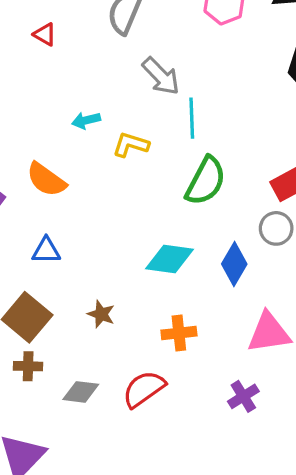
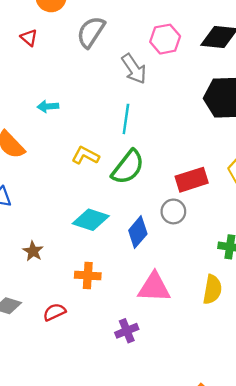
gray arrow: (161, 76) -> (134, 69), moved
yellow L-shape: (131, 145) -> (85, 156), moved
red semicircle: (144, 389) -> (54, 312), size x0.7

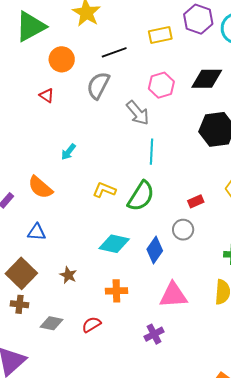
cyan arrow: (48, 106) -> (68, 152), turned -42
cyan line: (126, 119) -> (152, 152), moved
red rectangle: (192, 180) -> (196, 201), size x0.6

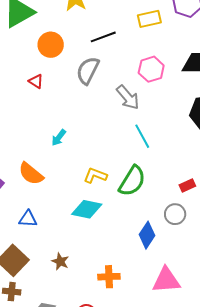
cyan line: (152, 152) -> (142, 136), turned -30
cyan diamond: (114, 244) -> (87, 209), moved

